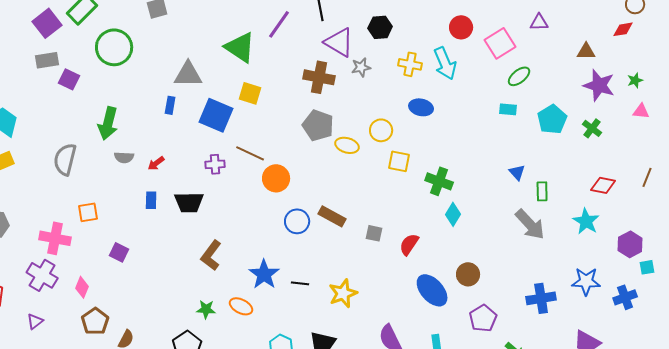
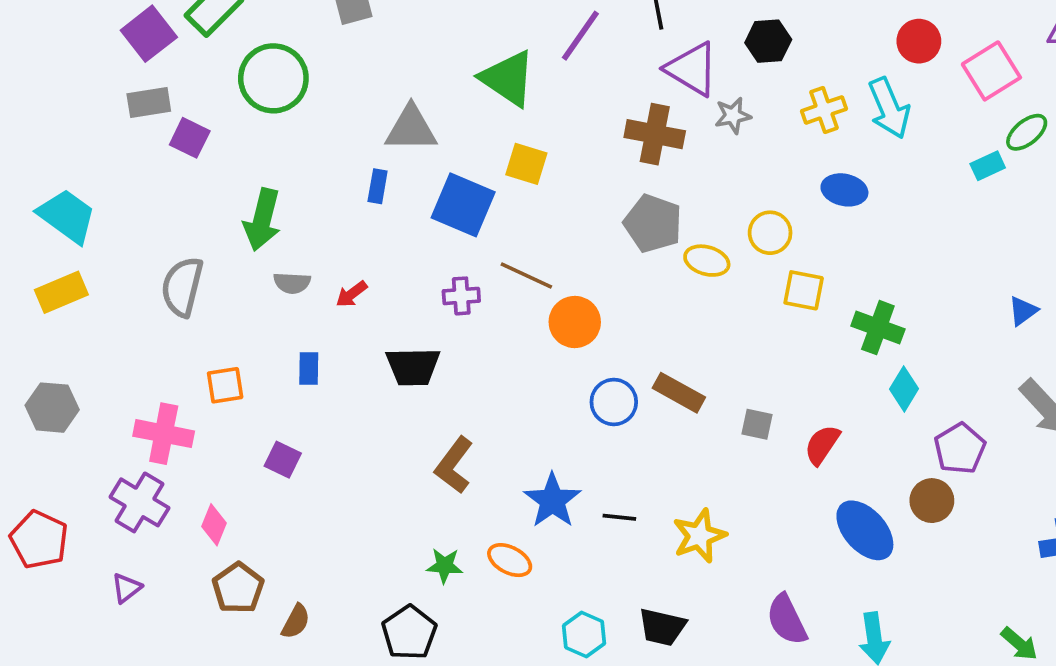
yellow cross: (410, 64) -> (824, 110), turned -30
cyan rectangle: (508, 109) -> (988, 166), moved, turned -30
blue triangle: (517, 172) -> (1023, 311), turned 36
blue rectangle: (151, 200) -> (309, 368), moved
purple pentagon: (483, 318) -> (960, 448), moved

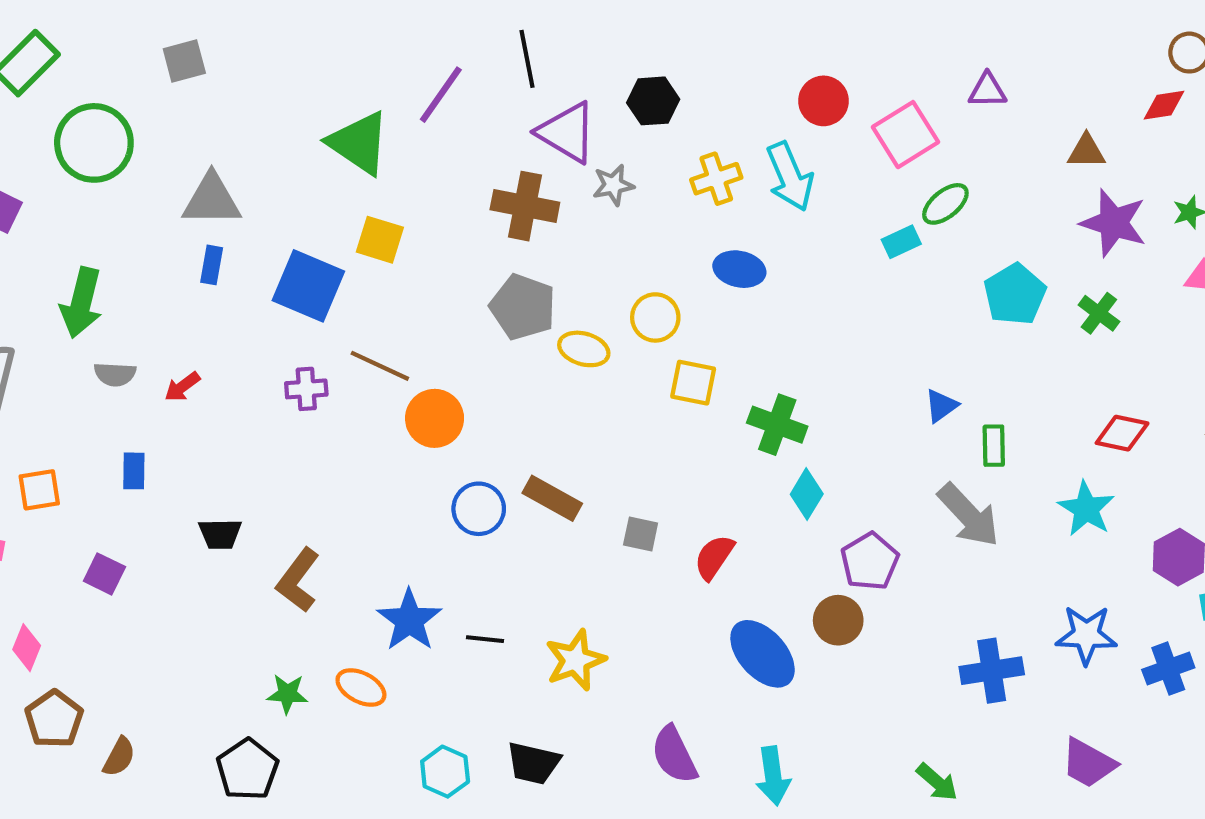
gray triangle: (411, 129) -> (212, 200), moved
black trapezoid: (413, 367) -> (220, 534), moved, size x0.7

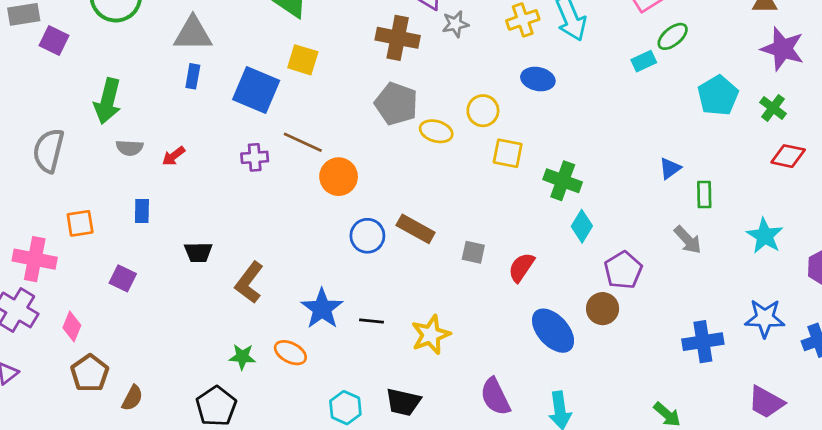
red diamond: (1122, 433) -> (788, 156), moved
gray arrow: (969, 515) -> (688, 240), size x0.7

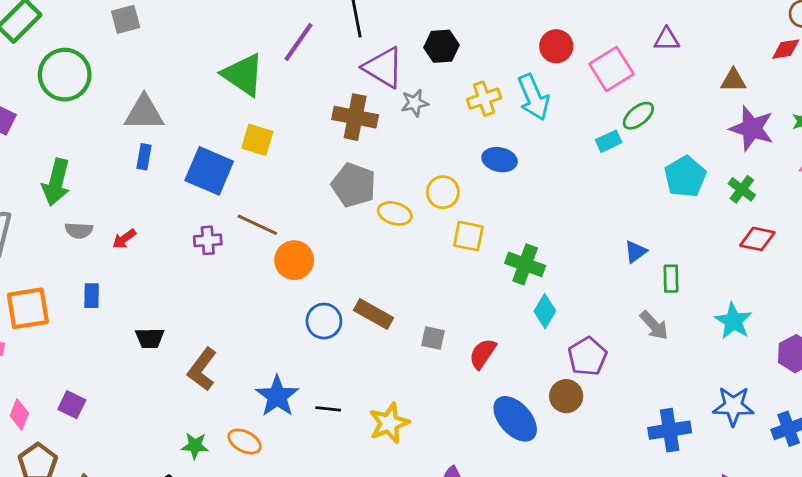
orange square: (80, 223) -> (28, 308), size x1.5
purple square: (123, 278) -> (72, 405), moved

